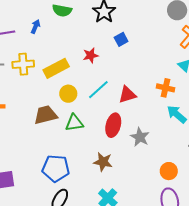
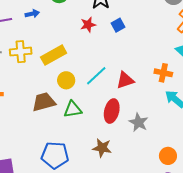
blue arrow: (35, 27) -> (32, 14), turned 56
red star: (91, 55) -> (88, 25), moved

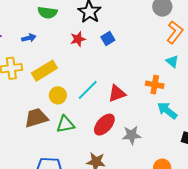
blue arrow: (32, 14) -> (29, 38), moved
red ellipse: (112, 111) -> (104, 125), turned 30
gray star: (139, 122) -> (132, 135), turned -30

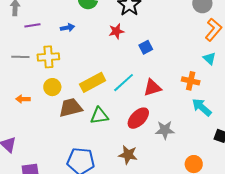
blue square: (108, 39) -> (146, 47), moved
yellow rectangle: (44, 71) -> (93, 82), moved
yellow circle: (58, 95) -> (52, 87), moved

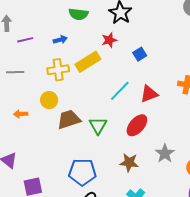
yellow cross: (48, 57) -> (58, 70), moved
yellow rectangle: (93, 82) -> (88, 62), moved
green triangle: (99, 116) -> (98, 126), turned -48
gray star: (165, 130) -> (165, 153), moved, turned -30

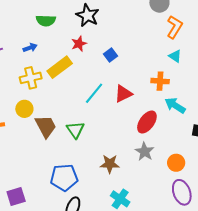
brown trapezoid: (69, 119) -> (46, 126), turned 85
red ellipse: (137, 125) -> (147, 122), moved

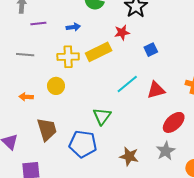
brown trapezoid: (46, 126) -> (47, 129), moved
blue pentagon: (64, 178) -> (83, 144), moved

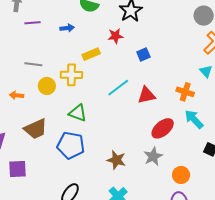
yellow rectangle: (99, 52) -> (91, 54), size x0.7
gray line: (25, 55) -> (33, 64), moved
yellow cross: (68, 57) -> (71, 75), moved
green triangle: (102, 116) -> (78, 113), moved, turned -48
brown trapezoid: (47, 129) -> (36, 129), turned 80

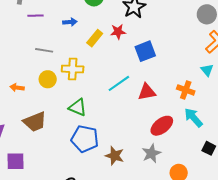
yellow rectangle: (91, 54) -> (95, 38), moved, turned -30
blue square: (143, 54) -> (145, 51), size x1.5
gray line: (33, 64) -> (44, 50), moved
blue pentagon: (71, 145) -> (85, 139), moved

